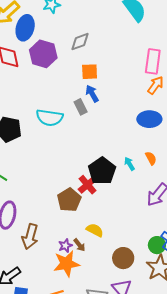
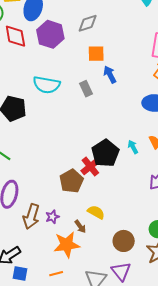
blue arrow: (92, 94) -> (110, 75), moved
cyan semicircle: (50, 118) -> (47, 85), moved
purple star: (65, 246) -> (52, 217), moved

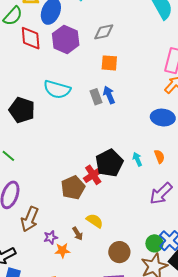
blue arrow: (110, 75) -> (109, 95), moved
purple star: (52, 217) -> (51, 237), moved
orange star: (67, 245) -> (62, 250), size x0.6

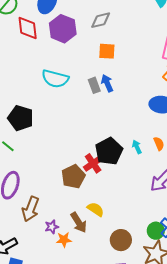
black pentagon: (22, 110) -> (21, 118), moved
brown arrow: (78, 234) -> (79, 222), size x1.5

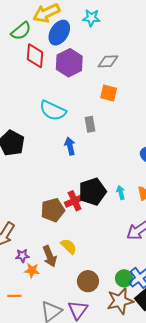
blue arrow: (107, 83) -> (70, 146), moved

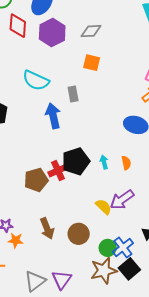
blue arrow: (70, 146) -> (53, 116), size x1.4
yellow semicircle: (69, 246) -> (104, 207), moved
brown arrow: (50, 256) -> (47, 228), moved
brown circle: (88, 281) -> (79, 234), moved

